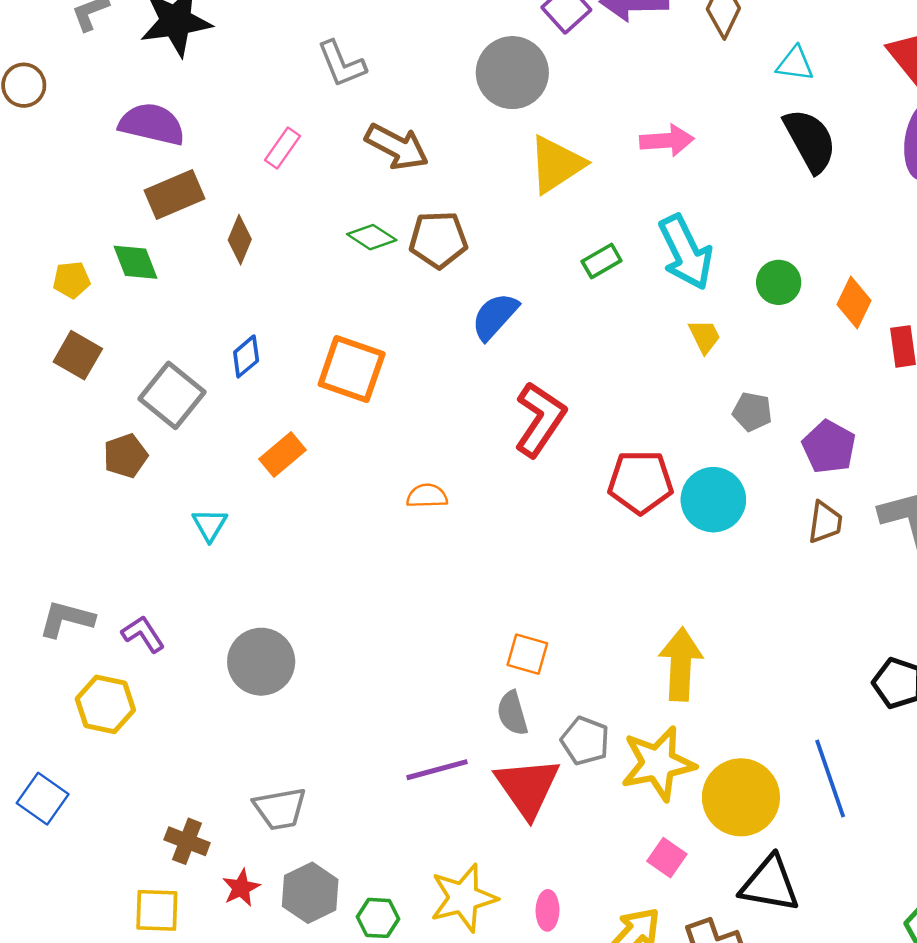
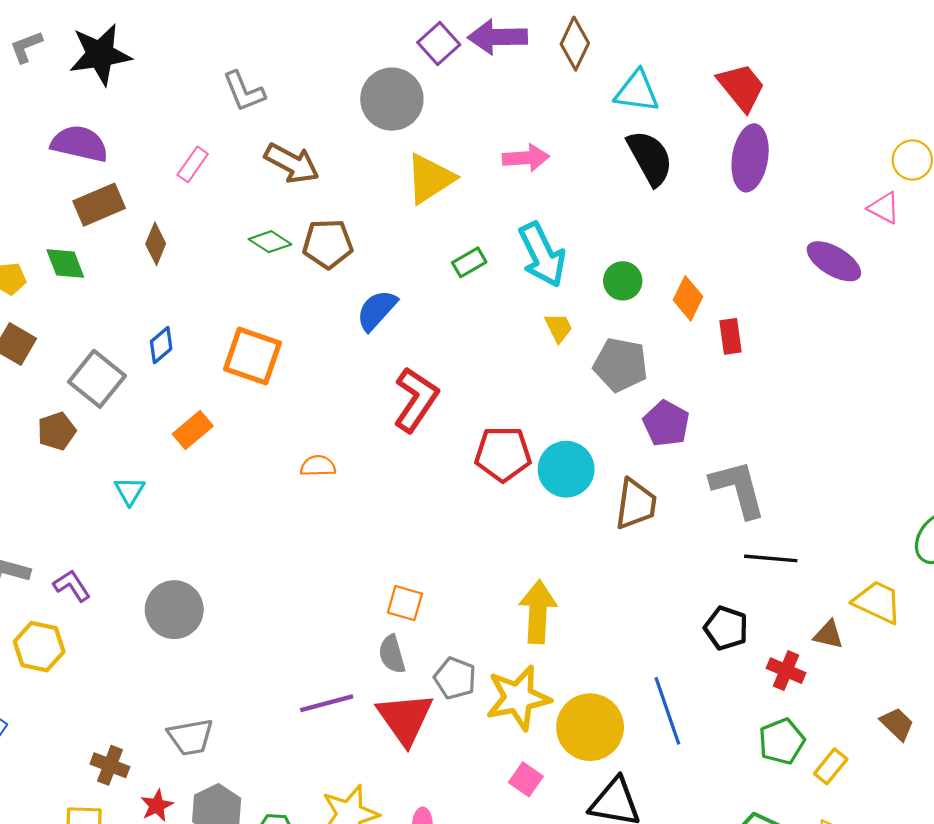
cyan triangle: (795, 64) -> (637, 91), size x1.4
gray pentagon: (752, 412) -> (621, 365), moved, size x1.6
brown trapezoid: (825, 522) -> (636, 504), moved, size x1.4

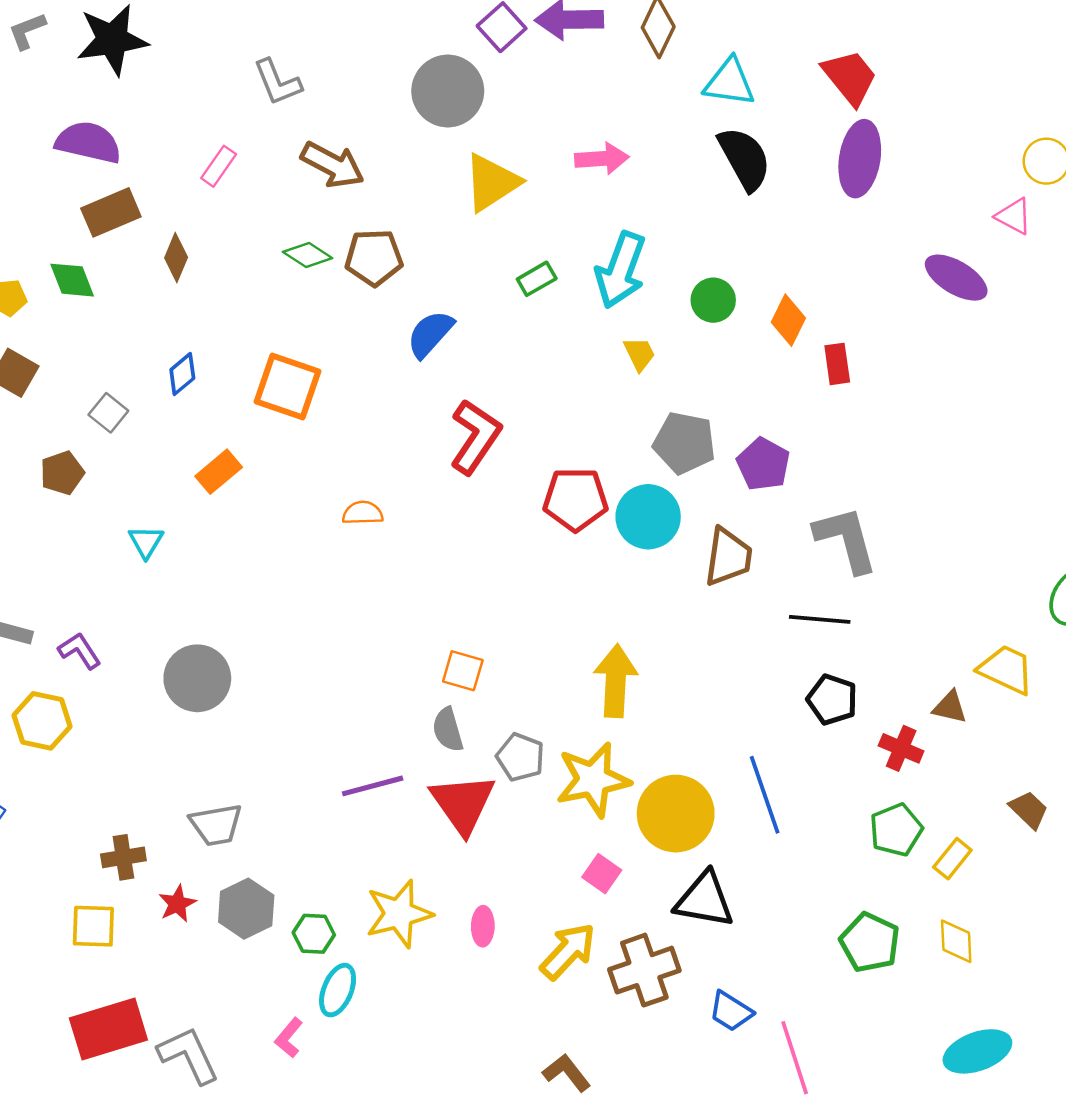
cyan arrow: (542, 255) -> (621, 270), turned 46
gray pentagon: (621, 365) -> (684, 443), moved
gray square: (97, 379) -> (108, 413), size x0.6
black line: (771, 558) -> (820, 619), moved
brown cross: (110, 765) -> (123, 857), turned -30

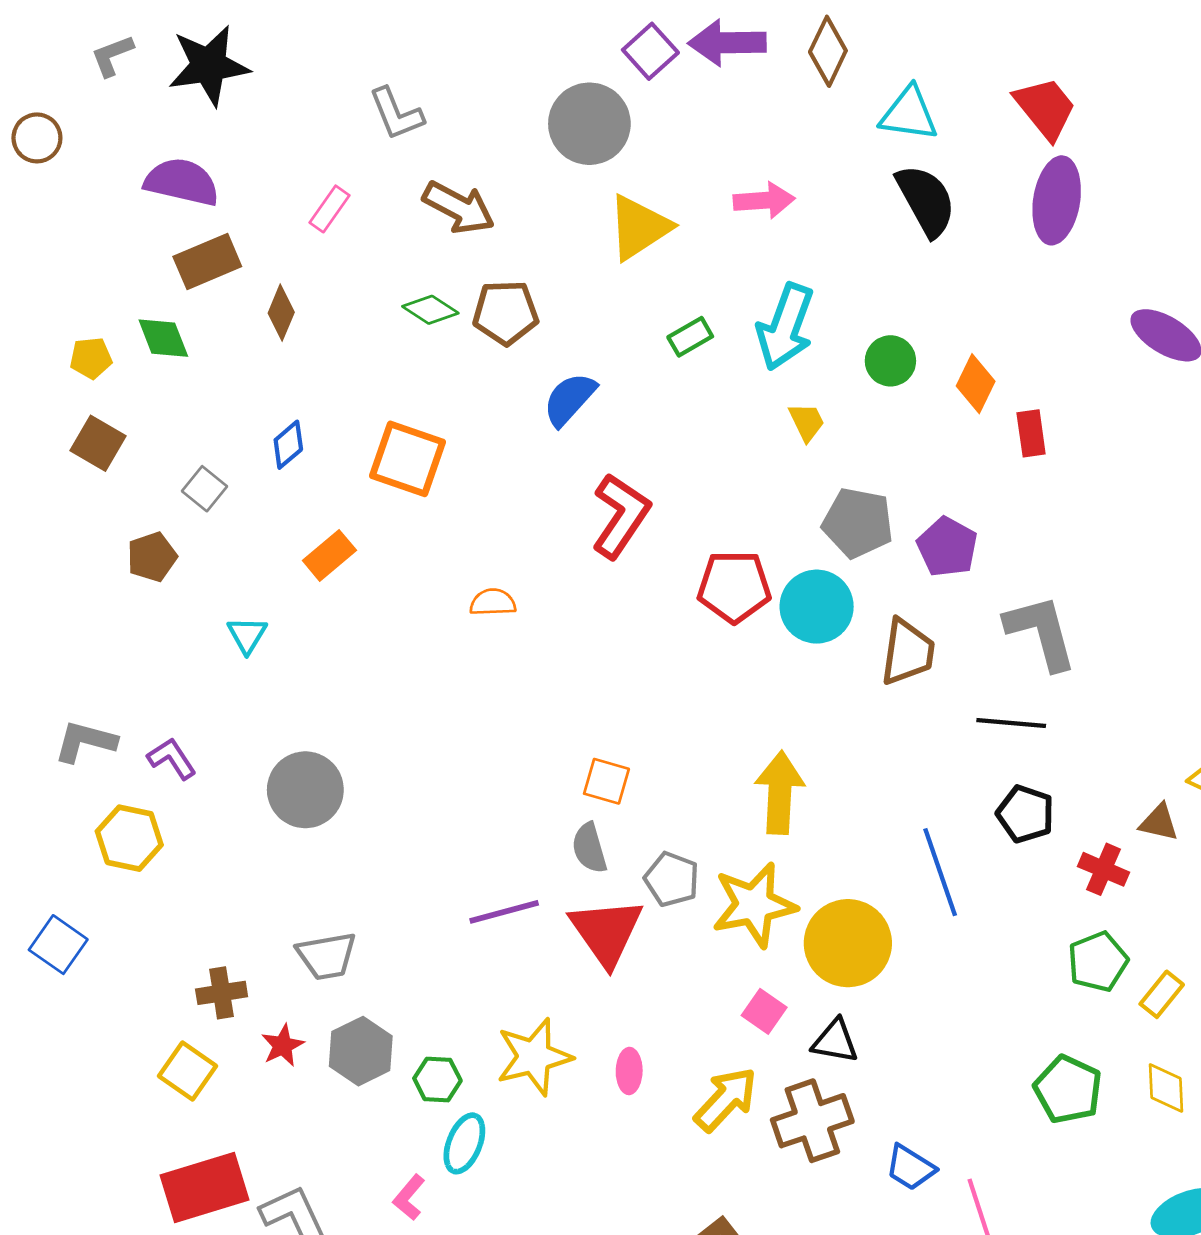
blue line: (765, 795) -> (940, 872), moved
black triangle: (704, 900) -> (835, 1041), moved, size x0.7
yellow square: (93, 926) -> (187, 1071), turned 33

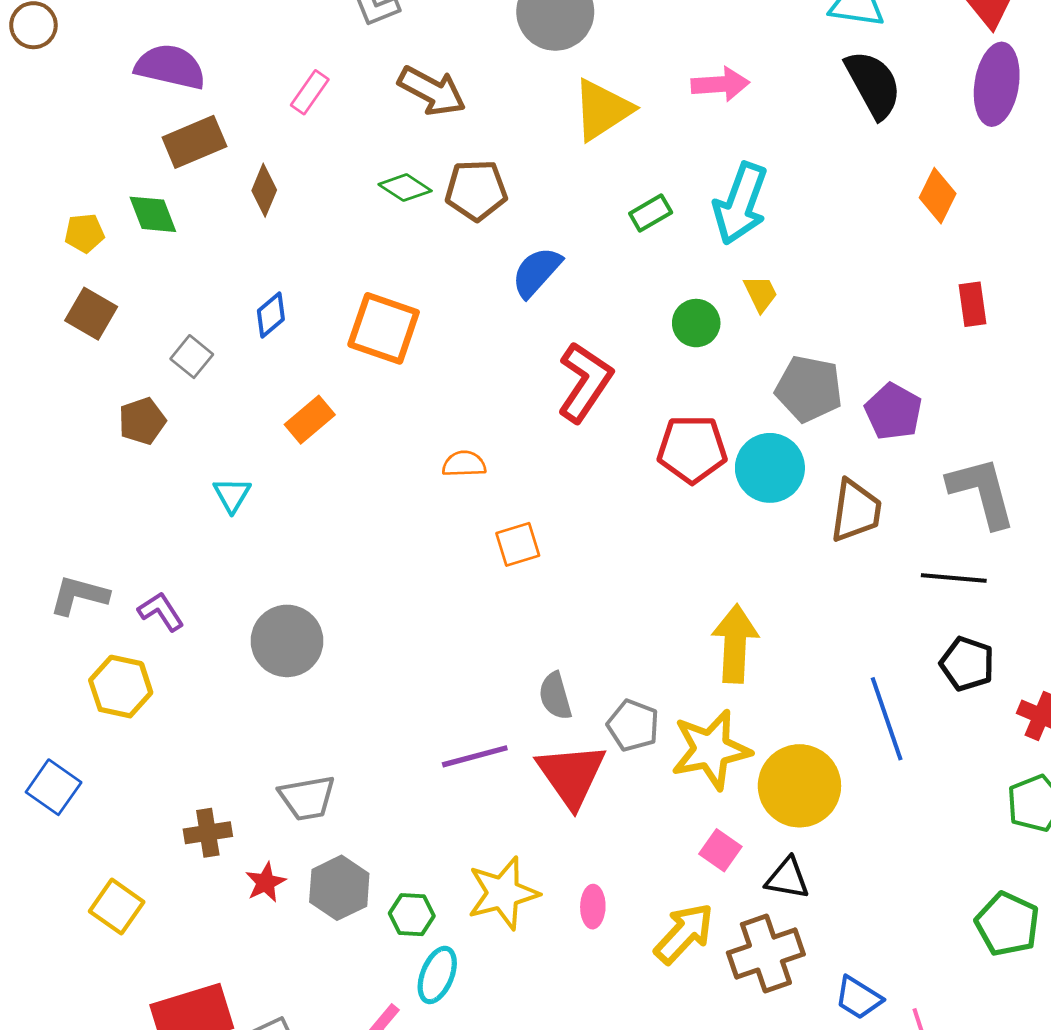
green circle: (890, 361) -> (696, 323), moved
orange diamond: (976, 384) -> (938, 196), moved
orange square: (606, 781) -> (518, 544), moved, turned -33
yellow square: (187, 1071) -> (117, 907), moved

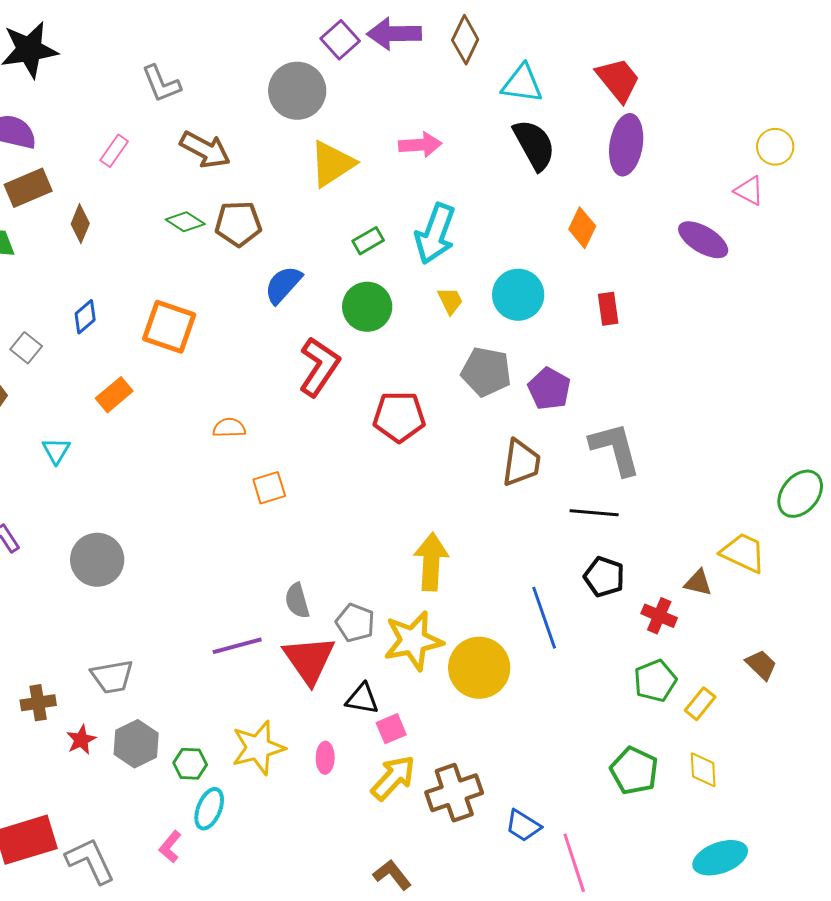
green circle: (696, 323) -> (367, 307), moved, size x1.4
cyan circle: (770, 468) -> (518, 295), moved
pink square: (720, 850) -> (391, 729), moved, turned 32
black triangle: (787, 878) -> (362, 699), moved

